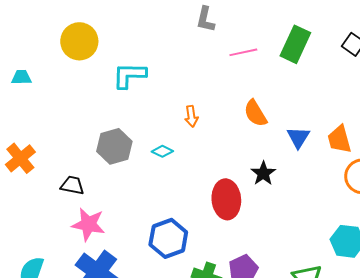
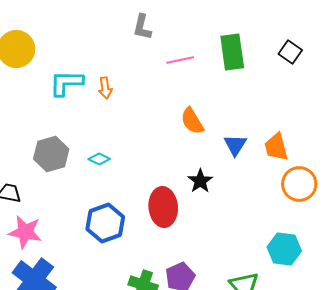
green rectangle: (295, 44) -> (232, 52), turned -33
orange arrow: (191, 116) -> (105, 88), moved
blue hexagon: (168, 238) -> (105, 223), moved

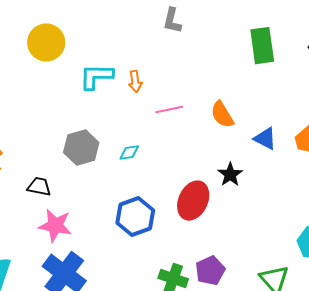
pink line: (180, 60) -> (169, 110), moved
blue triangle: (235, 145) -> (265, 139), turned -35
cyan diamond: (99, 159) -> (129, 153), turned -35
red ellipse: (163, 207) -> (193, 201), turned 30

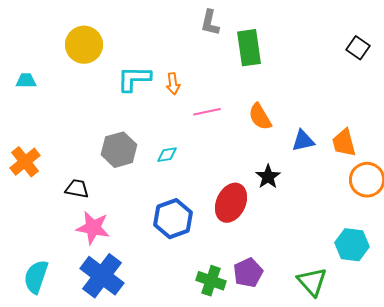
green rectangle: (262, 46) -> (249, 48), moved
blue triangle: (265, 139) -> (303, 141), turned -40

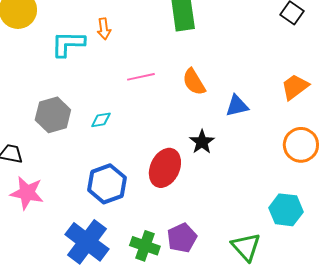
orange arrow: (173, 84) -> (104, 29), moved
orange trapezoid: (344, 143) -> (295, 87), moved, turned 68
blue cross: (102, 276) -> (87, 242), moved

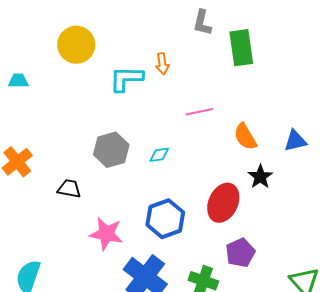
orange semicircle: (194, 82) -> (245, 137), moved
pink star: (27, 193) -> (106, 234), moved
purple pentagon: (182, 238) -> (240, 253), moved

